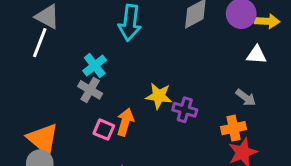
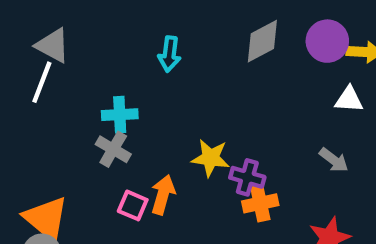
cyan arrow: (130, 23) -> (169, 54), size x0.7
cyan cross: (95, 66) -> (120, 115), turned 35
orange cross: (234, 128) -> (260, 203), moved

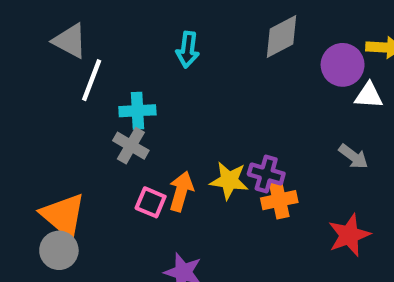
purple circle: (327, 41) -> (343, 65), moved
white line: (42, 82) -> (92, 80), moved
yellow star: (211, 158) -> (229, 181), moved

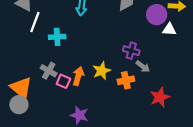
gray cross: (131, 146) -> (49, 71), moved
gray arrow: (353, 157) -> (143, 66), moved
purple cross: (266, 174) -> (131, 51), moved
yellow star: (229, 181) -> (102, 71), turned -30

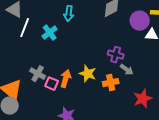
cyan cross: (57, 37) -> (50, 33), moved, turned -35
yellow star: (102, 71) -> (88, 74), turned -30

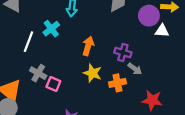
white line: (25, 28) -> (28, 42), moved
orange arrow: (66, 79) -> (88, 46), moved
red star: (143, 99) -> (152, 100), turned 30

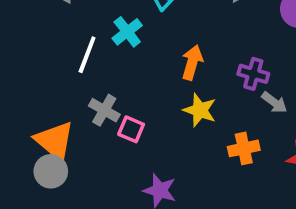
orange cross: (117, 83) -> (244, 148), moved

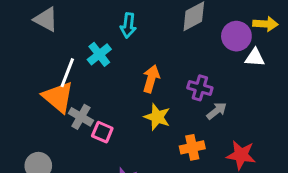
gray arrow: (274, 103) -> (217, 111), turned -75
orange triangle: (55, 141) -> (58, 97), moved

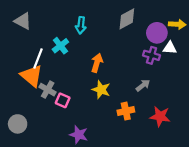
purple cross: (200, 88) -> (152, 55), moved

